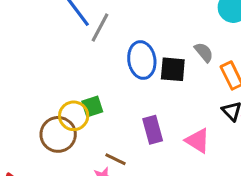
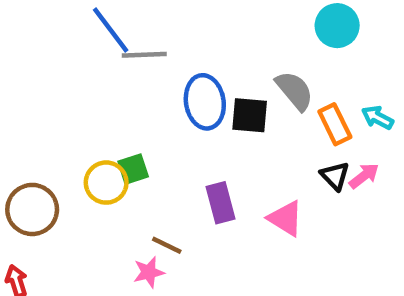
gray line: (100, 27) -> (144, 55), turned 60
gray semicircle: (204, 52) -> (294, 91), size x1.4
brown circle: (58, 134) -> (32, 209), moved

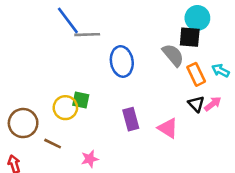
black square: (250, 115) -> (190, 37), moved
green square: (133, 169) -> (81, 100), turned 30
brown line: (167, 245) -> (53, 144), moved

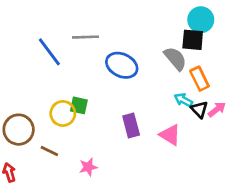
blue line: (68, 20) -> (49, 52), moved
blue ellipse: (122, 62) -> (122, 65), turned -56
cyan arrow: (220, 70) -> (183, 100), moved

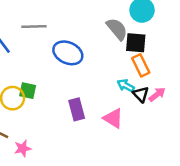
black square: (193, 40) -> (136, 43), moved
gray semicircle: (175, 59) -> (117, 29), moved
pink star: (88, 167) -> (23, 148), moved

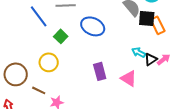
orange rectangle: (141, 65) -> (158, 25), moved
green square: (28, 91) -> (61, 36), moved, turned 32
black triangle: (141, 94) -> (151, 59), turned 40

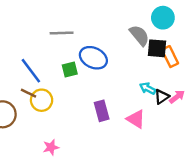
blue line: (39, 16) -> (31, 71), moved
green square: (61, 36) -> (70, 70), moved, turned 32
brown line: (39, 90) -> (29, 93), moved

